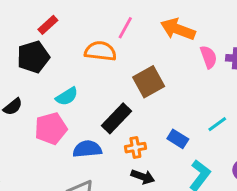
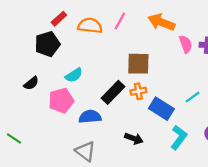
orange semicircle: (100, 51) -> (90, 26), moved
brown square: (149, 82) -> (138, 64), turned 30
blue rectangle: (178, 139) -> (161, 109), size x1.5
orange cross: (135, 148) -> (138, 91), moved

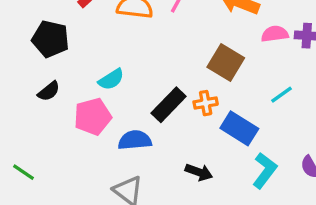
black pentagon: (47, 44) -> (50, 39), moved, turned 30
pink semicircle: (186, 44) -> (275, 34), turned -78
brown square: (138, 64) -> (226, 63), moved, turned 30
cyan line: (193, 97) -> (281, 95), moved

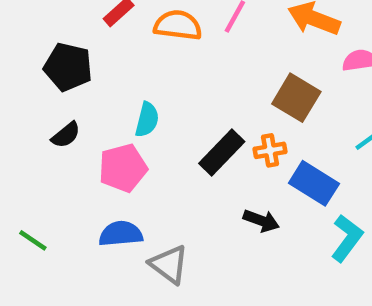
cyan semicircle: (111, 79) -> (147, 120), turned -44
blue semicircle: (135, 140) -> (121, 234), moved
black arrow: (199, 172) -> (261, 221), moved

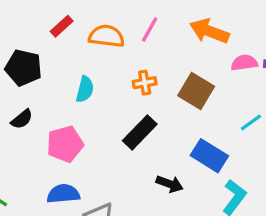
cyan semicircle: (147, 120) -> (85, 89), moved
orange cross: (270, 150) -> (145, 83), moved

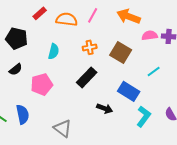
blue semicircle: (63, 194) -> (23, 114), moved, turned 84

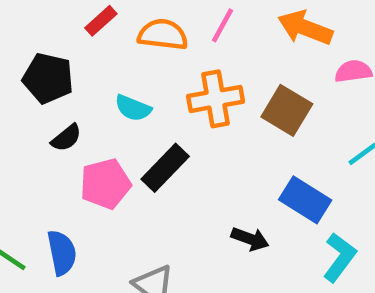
orange cross: (90, 47) -> (216, 99), size x1.6
cyan semicircle: (54, 51) -> (133, 108), turned 98
black semicircle: (16, 69) -> (66, 138), moved
black rectangle: (87, 77) -> (165, 168), moved

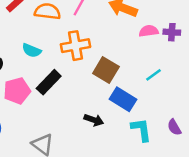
brown square: (287, 110) -> (106, 70), moved
cyan L-shape: (340, 257) -> (141, 130), turned -45

